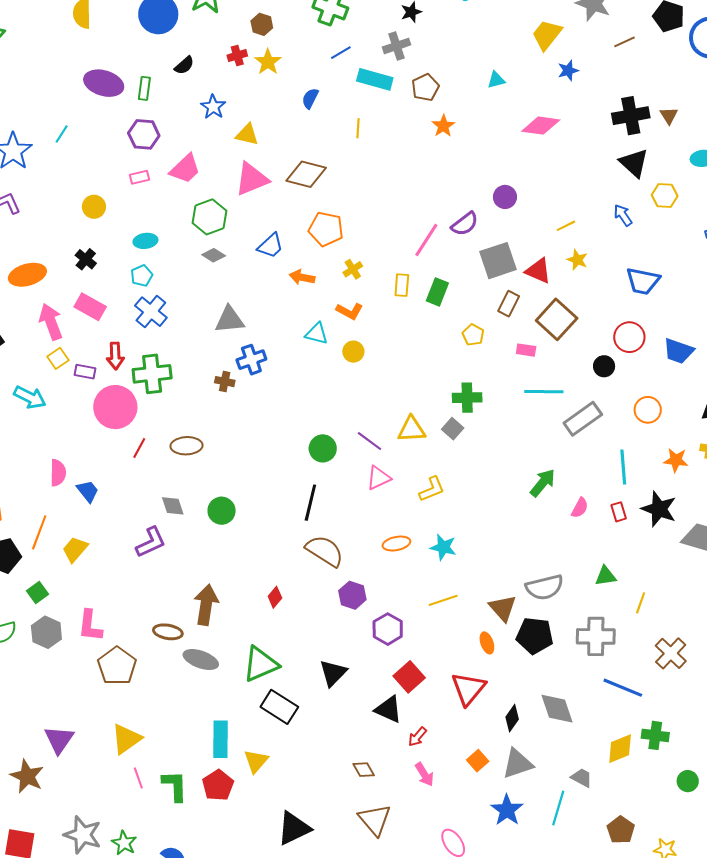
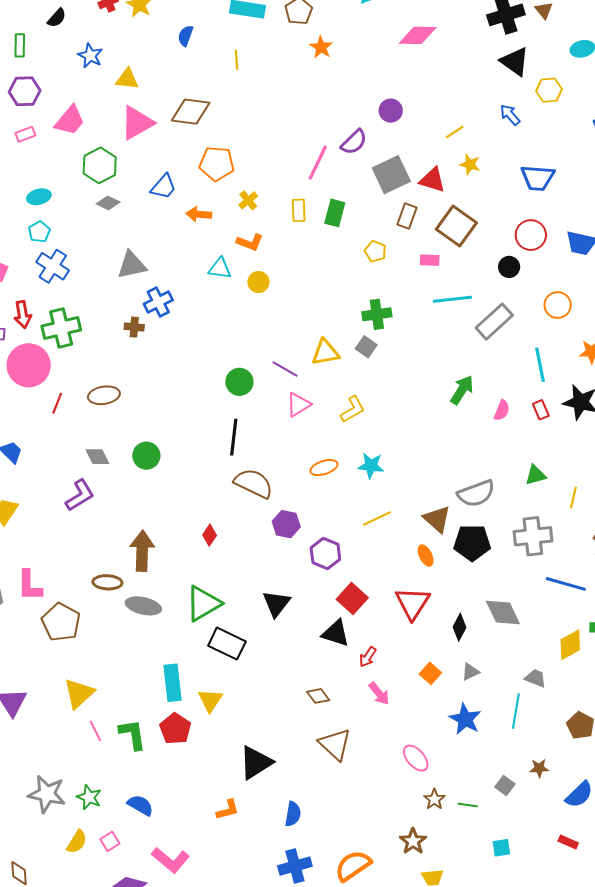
gray triangle: (518, 764) -> (470, 672), size x0.6

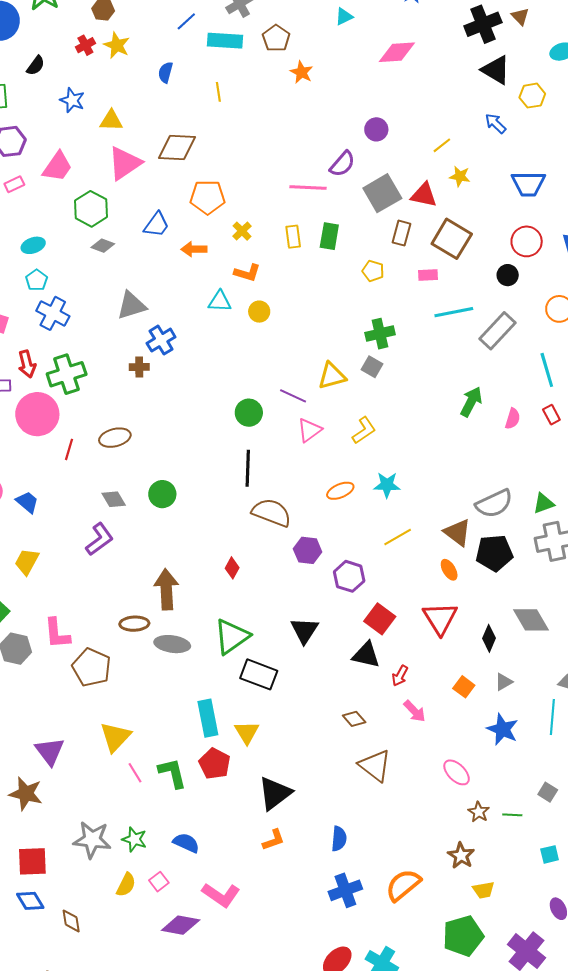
pink line: (318, 163) -> (308, 187), turned 72
green triangle: (535, 475) -> (544, 503), moved
black triangle: (256, 763) -> (275, 793), moved

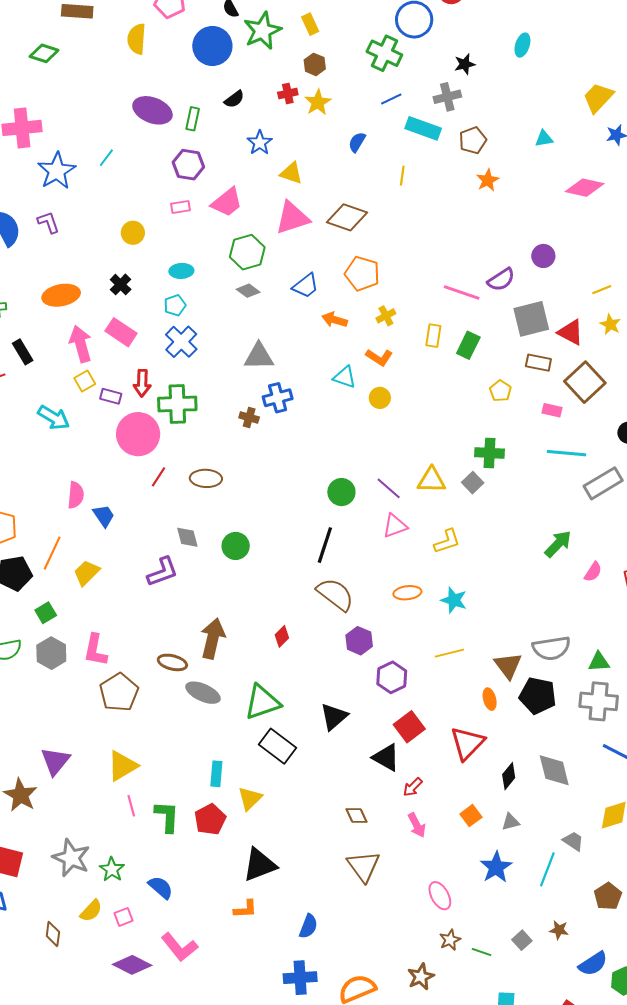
brown rectangle: (402, 233) -> (538, 363), turned 70
cyan rectangle: (208, 718) -> (216, 774), size x0.7
brown diamond: (71, 921) -> (53, 934), moved

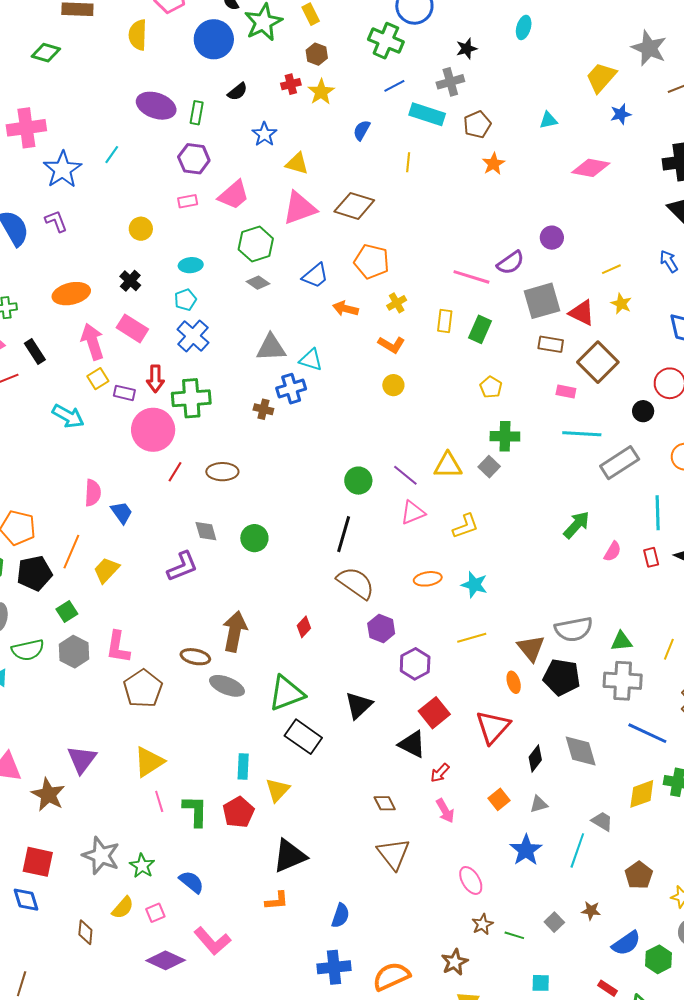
cyan triangle: (345, 377) -> (311, 360), moved
yellow pentagon: (500, 391) -> (491, 387), moved

